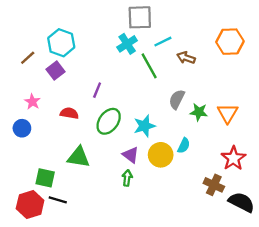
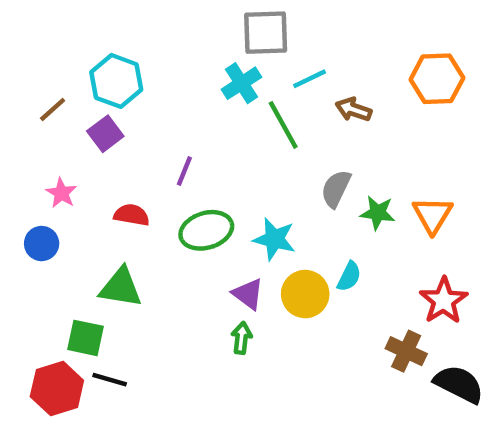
green ellipse: (109, 121) -> (206, 230), turned 36
cyan star: (144, 126) -> (274, 239), turned 30
green triangle: (79, 157) -> (121, 287), moved

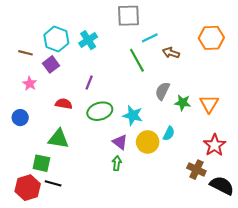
cyan cross: (241, 83) -> (88, 40), moved
brown line: (53, 110) -> (25, 53), turned 56
pink star: (61, 193) -> (30, 84), moved

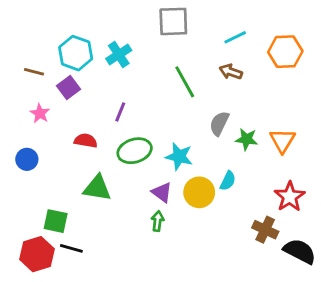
cyan line: (150, 38) -> (235, 37), moved
green triangle: (58, 139) -> (97, 188), moved

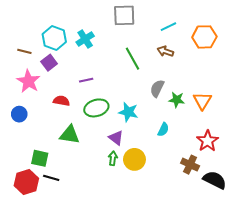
purple line: (120, 112) -> (86, 80), turned 56
pink star: (40, 113) -> (28, 81), size x1.6
yellow circle: (199, 192) -> (134, 159), moved

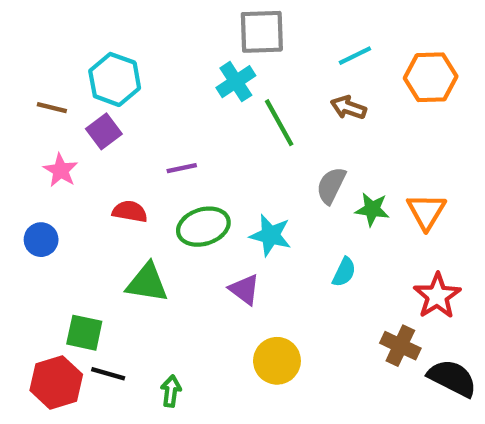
cyan cross: (85, 39) -> (236, 82), moved
pink star: (28, 81) -> (61, 170), size x0.7
green arrow: (113, 158) -> (171, 391), moved
yellow circle: (134, 159) -> (277, 361), moved

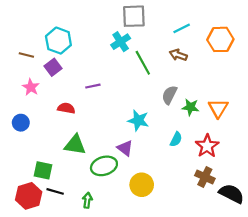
green ellipse: (203, 227) -> (104, 166), moved
red star: (437, 296) -> (207, 146), moved

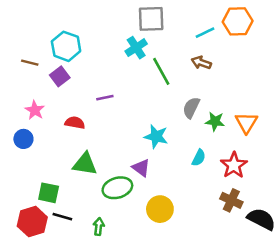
orange hexagon: (220, 39) -> (238, 21), moved
pink star: (31, 87) -> (35, 110), moved

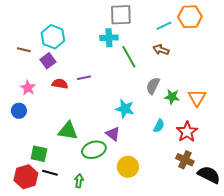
cyan cross: (136, 48) -> (109, 38), turned 30
red semicircle: (75, 123) -> (60, 84), moved

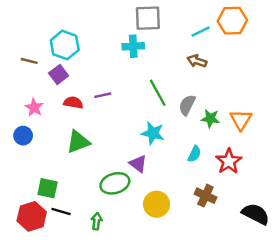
green line: (129, 57) -> (158, 93), moved
green triangle: (68, 131) -> (78, 142), moved, turned -30
brown cross: (185, 160) -> (205, 196), moved

